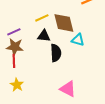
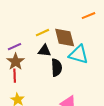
cyan triangle: (78, 40) -> (79, 55), size x1.5
brown star: (15, 47) -> (16, 62), turned 30

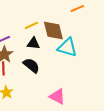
black semicircle: (57, 68) -> (31, 65), moved, turned -48

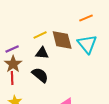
cyan triangle: (67, 47) -> (87, 44), moved, turned 35

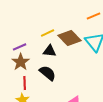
brown diamond: (62, 40) -> (70, 38), turned -30
red line: (12, 78) -> (25, 83), moved

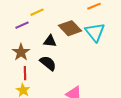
yellow line: (48, 33) -> (37, 12), moved
purple line: (20, 47) -> (22, 25), moved

